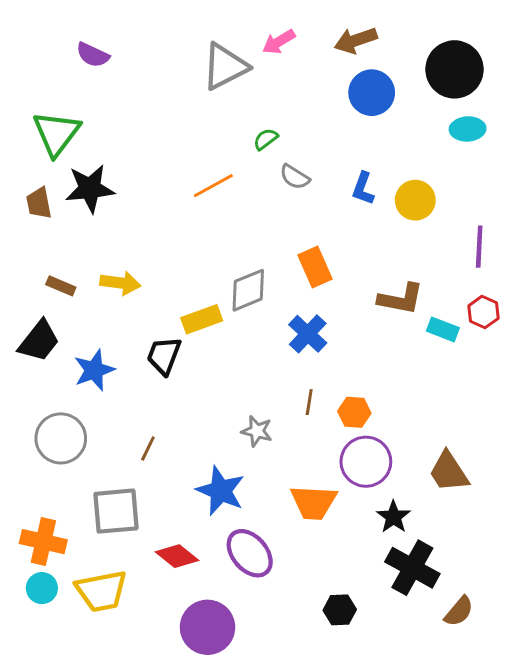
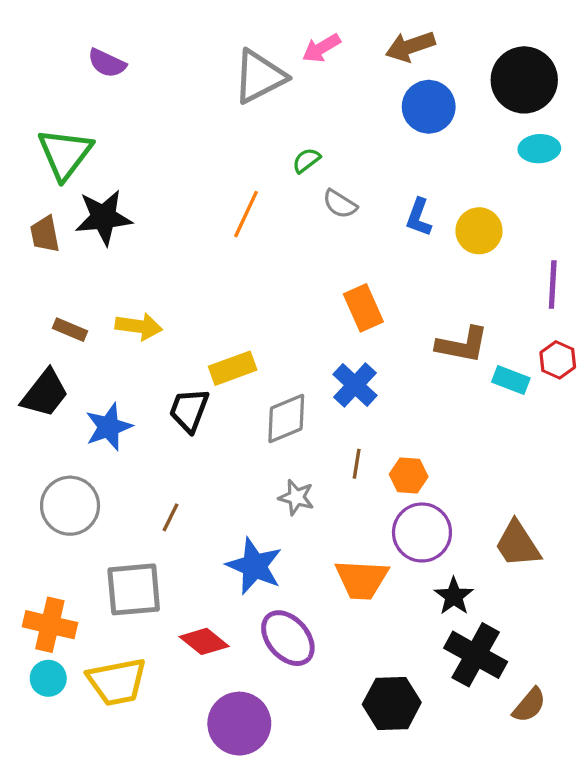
orange line: (213, 186) -> (246, 214), turned -36
gray diamond: (248, 290) -> (286, 419), moved
black hexagon: (340, 610) -> (392, 703), size x1.5

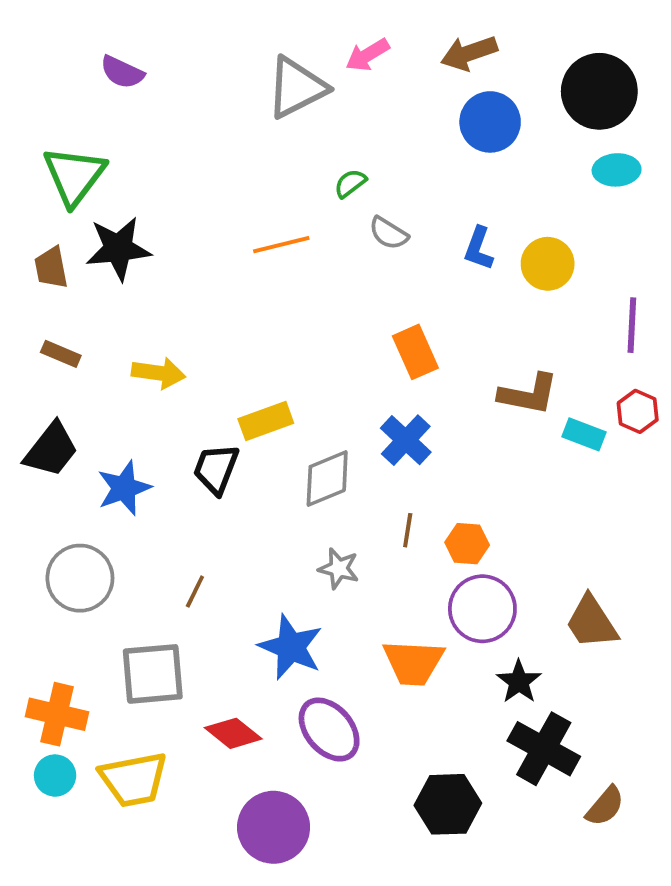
orange line: (246, 214) -> (281, 245), turned 51
brown rectangle: (70, 330) -> (61, 354), moved

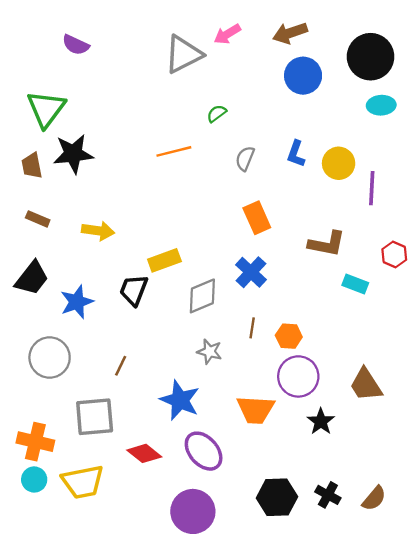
gray semicircle: (389, 233) -> (245, 159), moved, turned 80
purple line: (632, 325) -> (372, 188), moved
cyan rectangle: (584, 434) -> (355, 284), moved
black cross: (544, 749) -> (328, 495), moved, size x0.6
purple circle: (274, 827) -> (193, 511), moved

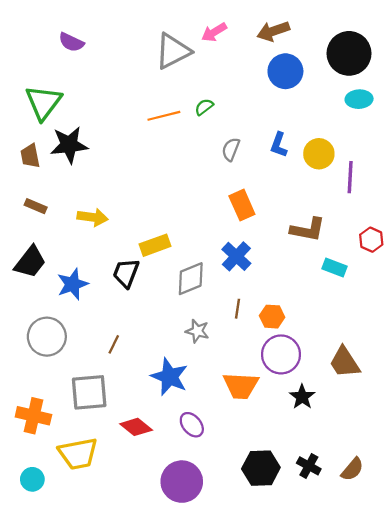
orange line: (174, 151) -> (164, 116), moved
purple ellipse: (204, 451) -> (192, 425), size x0.7
cyan circle: (34, 479) -> (32, 479), moved

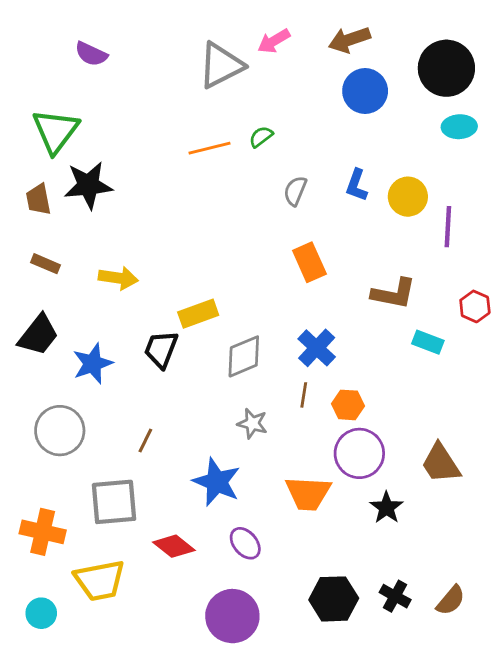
blue cross: (236, 256) -> (317, 348), moved

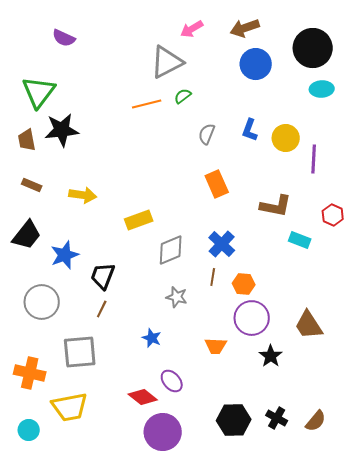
gray triangle: (221, 65) -> (167, 62), moved
black trapezoid: (161, 349) -> (103, 276), moved
blue star: (217, 482) -> (152, 338), size x0.6
orange trapezoid: (308, 493) -> (216, 346), size x0.7
red diamond: (174, 546) -> (143, 397), moved

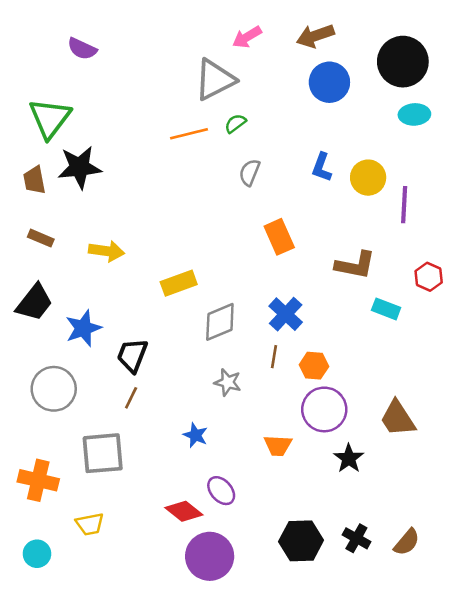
gray semicircle: (207, 134) -> (250, 172), moved
yellow trapezoid: (70, 407) -> (90, 524), size x0.6

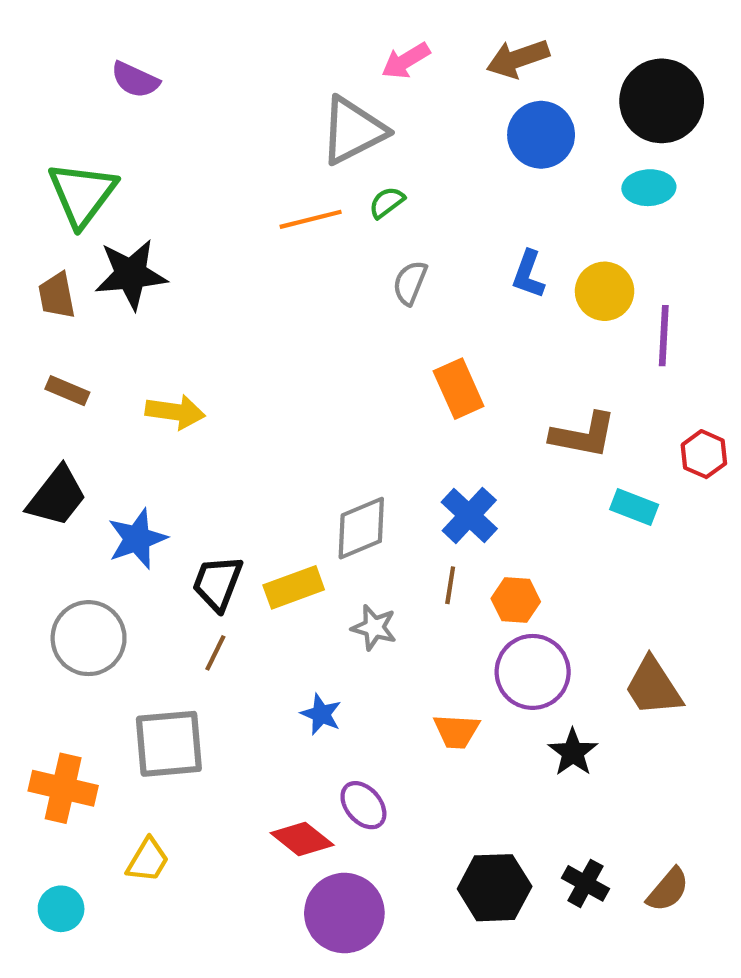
cyan ellipse: (414, 114) -> (649, 188), moved
yellow rectangle: (179, 283) -> (294, 587), moved
yellow trapezoid: (90, 524) -> (148, 860), turned -48

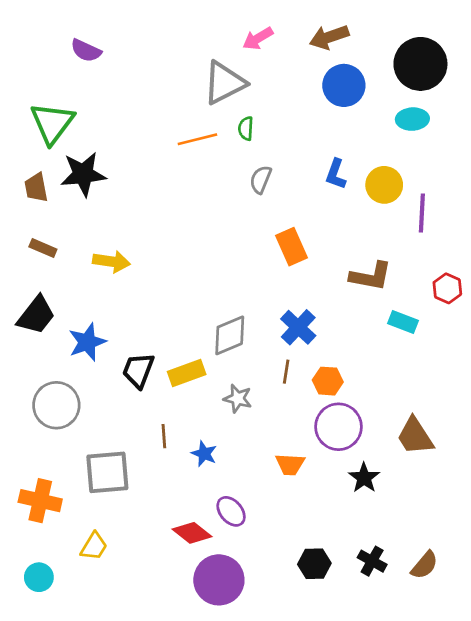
green semicircle: (387, 202) -> (246, 128), turned -50
brown line: (215, 653) -> (164, 436), moved, turned -30
black hexagon: (495, 888) -> (314, 564), size x0.7

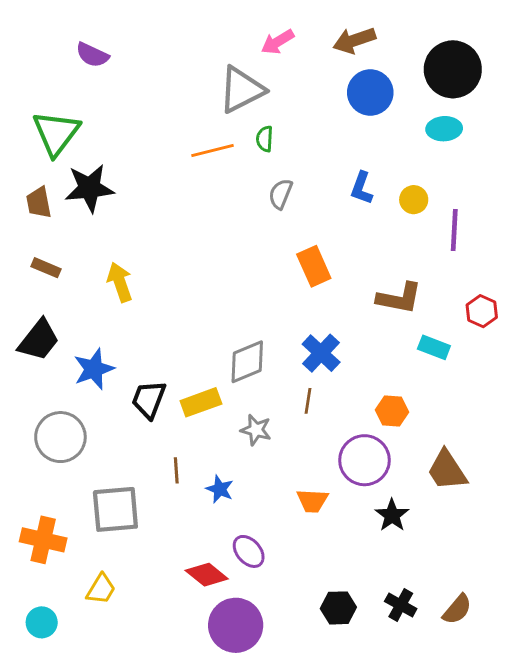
yellow circle: (384, 185) -> (414, 200), size x0.7
yellow arrow: (111, 261) -> (120, 282), turned -117
orange hexagon: (328, 381) -> (392, 411), moved

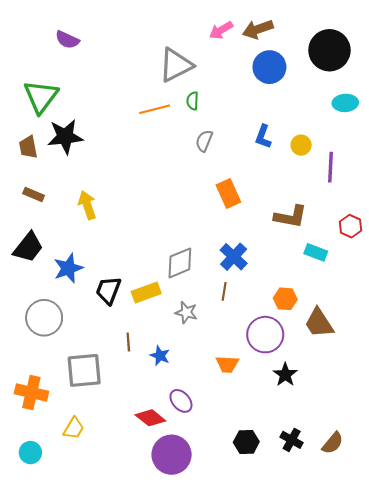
pink arrow: (278, 42) -> (221, 30), moved
cyan ellipse: (444, 129) -> (345, 103), moved
brown trapezoid: (447, 470) -> (319, 323), moved

